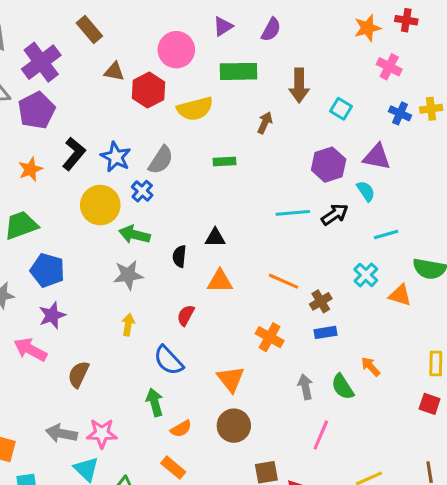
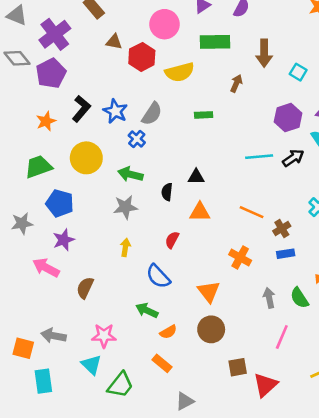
yellow circle: (100, 205) -> (86, 158), moved
green arrow: (155, 402) -> (147, 310), turned -50
gray arrow: (61, 433) -> (54, 336), moved

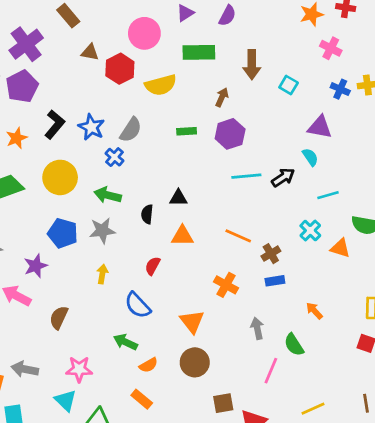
purple hexagon: (288, 118) -> (230, 134), moved
blue pentagon: (60, 203) -> (63, 233), moved
green semicircle: (299, 298) -> (294, 345), moved

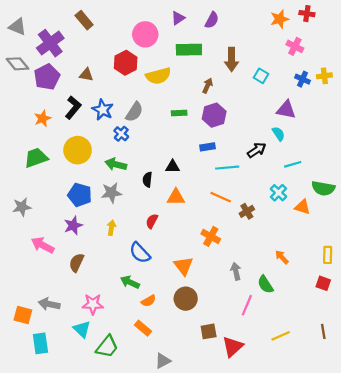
brown triangle: (90, 52) -> (86, 75), moved
cyan line: (246, 176) -> (227, 168), moved
purple star: (36, 266) -> (73, 225), moved
blue rectangle: (275, 281) -> (208, 147), moved

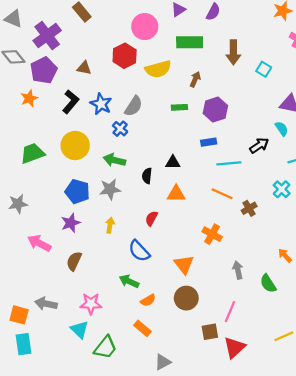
brown arrow: (208, 86) -> (195, 79), moved
orange star: (43, 118) -> (29, 98), moved
pink line: (247, 305) -> (230, 312), moved
cyan rectangle: (40, 343) -> (24, 344), moved

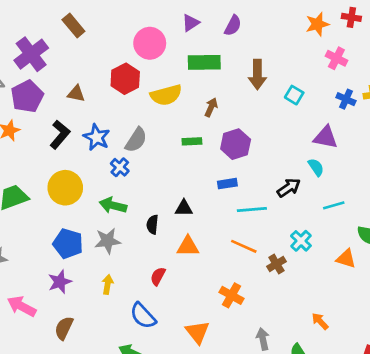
cyan cross: (282, 189) -> (301, 241), moved

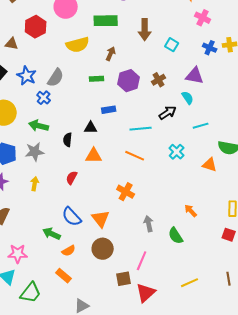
red hexagon: (125, 79) -> (36, 27), moved
blue rectangle: (227, 184) -> (109, 110), moved
brown cross: (276, 264) -> (159, 80), moved
blue semicircle: (143, 316) -> (72, 217), moved

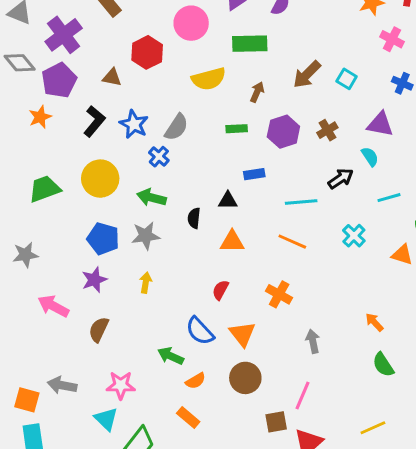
brown arrow: (145, 30) -> (307, 74), moved, turned 45
red semicircle: (72, 178) -> (220, 290), moved
green semicircle: (176, 236) -> (383, 365), moved

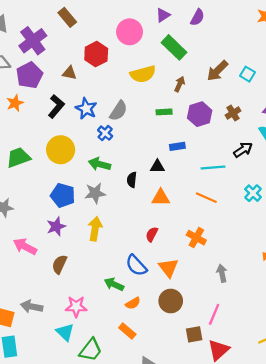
green rectangle: (250, 44) -> (174, 47), turned 45
yellow arrow: (146, 283) -> (95, 229), size x1.5

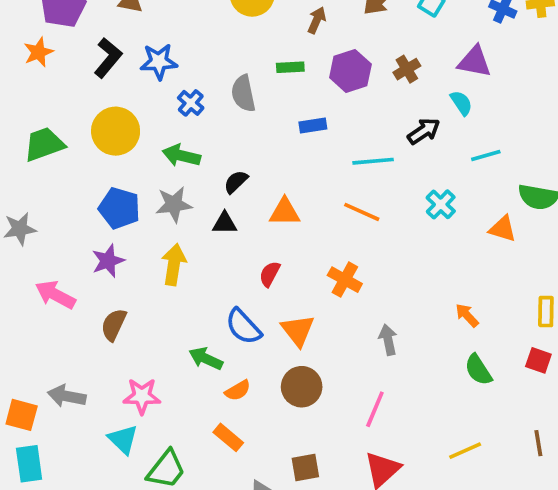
blue star: (86, 109) -> (159, 62), turned -30
gray semicircle: (118, 111) -> (243, 94), moved, turned 135
black triangle: (157, 166) -> (225, 223), moved
black semicircle: (132, 180) -> (236, 182), turned 40
brown square: (194, 334) -> (305, 468), moved

